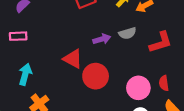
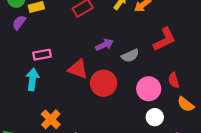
gray semicircle: (127, 33) -> (130, 56), moved
pink rectangle: (18, 36) -> (42, 55), moved
cyan arrow: (25, 74) -> (32, 79), moved

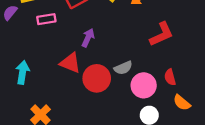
purple arrow: (104, 45) -> (88, 38), moved, turned -42
pink rectangle: (42, 55) -> (46, 19), moved
gray semicircle: (130, 56) -> (123, 68), moved

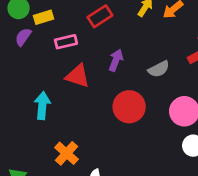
red triangle: (70, 63) -> (78, 76), moved
gray semicircle: (123, 68) -> (159, 69), moved

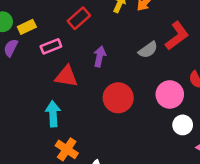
gray semicircle: (159, 69) -> (148, 50), moved
cyan arrow: (42, 106) -> (53, 114), moved

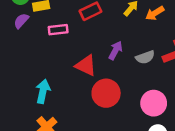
purple arrow: (100, 57) -> (115, 50), moved
red triangle: (66, 76) -> (86, 65), moved

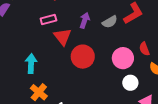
pink rectangle: (58, 30) -> (48, 19), moved
red triangle: (86, 65) -> (63, 37), turned 36

